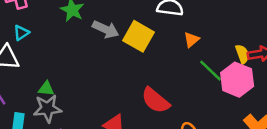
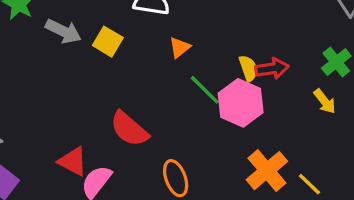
yellow square: (139, 36) -> (108, 42), size x0.7

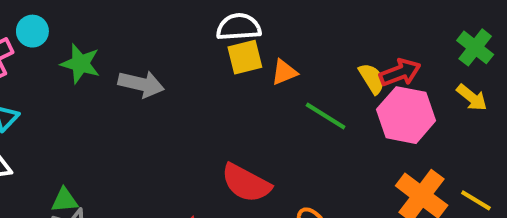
yellow square: (108, 42) -> (245, 57), moved, turned -32
orange triangle: (180, 47) -> (284, 72), turned 30
pink hexagon: (241, 103) -> (406, 115), moved

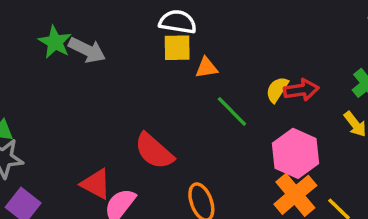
green star: (80, 64) -> (55, 42), moved
yellow semicircle: (372, 78) -> (277, 90), turned -128
pink hexagon: (406, 115) -> (296, 153), moved

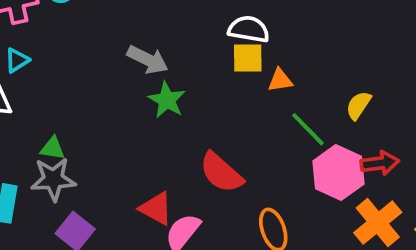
green star: (55, 42) -> (167, 100), moved
red arrow: (301, 90) -> (380, 163), moved
pink hexagon: (296, 153) -> (338, 173), moved

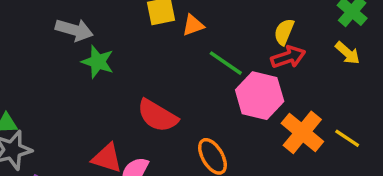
yellow semicircle: (358, 105) -> (284, 32), moved
red arrow: (380, 163) -> (288, 57), moved

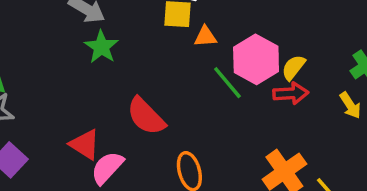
pink hexagon: (260, 96) -> (256, 59), moved

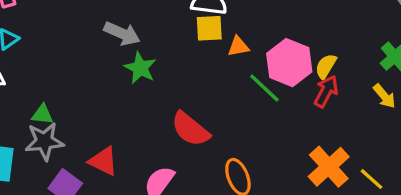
red arrow: (291, 93) -> (326, 91), turned -52
red triangle: (85, 144) -> (103, 161), moved

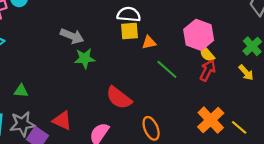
pink hexagon: (289, 63) -> (199, 35), moved
yellow semicircle: (326, 66) -> (207, 54), turned -70
green star: (140, 68) -> (85, 58), turned -30
gray star: (44, 141) -> (22, 124), moved

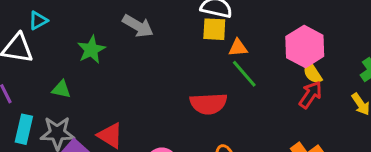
green star: (85, 58) -> (91, 50), moved, turned -30
green line: (167, 69) -> (244, 74), moved
red semicircle: (119, 98) -> (208, 104), moved, turned -48

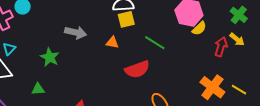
orange triangle: (238, 48) -> (112, 43), moved, turned 32
yellow semicircle: (312, 73) -> (199, 28), turned -84
red arrow: (310, 95) -> (221, 47), moved

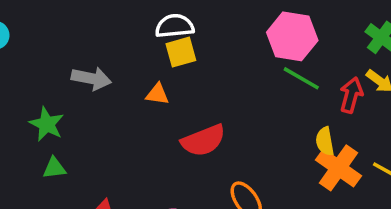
yellow semicircle: (199, 28) -> (325, 141), moved, turned 126
green line: (155, 43) -> (301, 78), moved
green triangle: (38, 89) -> (54, 168), moved

